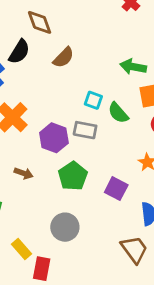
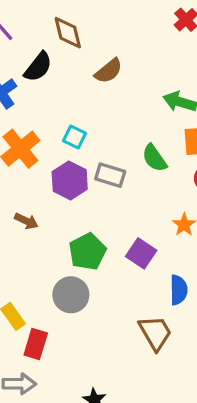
brown semicircle: (63, 58) -> (109, 71), moved
cyan square: (93, 100) -> (74, 137), moved
green pentagon: (73, 176) -> (87, 252), moved

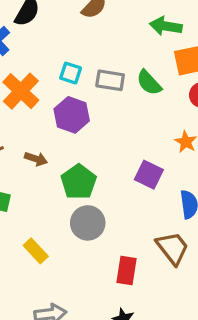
gray rectangle: (110, 175) -> (110, 80), moved
green pentagon: (87, 252) -> (79, 182), moved
red rectangle: (36, 344) -> (126, 271), moved

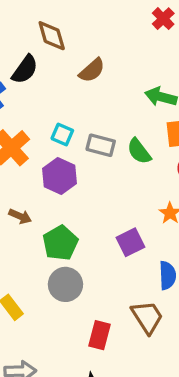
purple square: (149, 175) -> (130, 242), turned 32

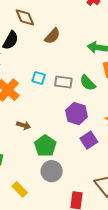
purple hexagon: (60, 176) -> (76, 114), moved
brown arrow: (20, 216) -> (24, 125), moved

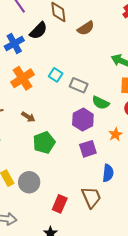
brown semicircle: (52, 36) -> (86, 28), moved
green semicircle: (88, 83) -> (101, 103), moved, turned -36
gray circle: (52, 171) -> (29, 182), moved

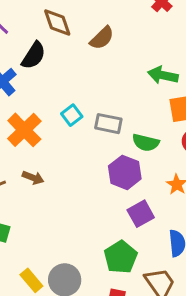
cyan square: (56, 75) -> (72, 115), turned 32
brown arrow: (28, 117) -> (33, 178), moved
green pentagon: (44, 143) -> (121, 257), moved

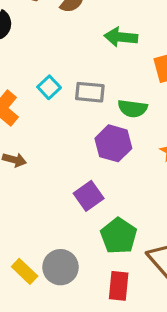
green arrow: (163, 75) -> (121, 37), moved
purple square: (141, 214) -> (89, 196), moved

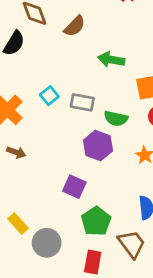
purple square: (89, 196) -> (74, 187), turned -35
yellow rectangle: (25, 271) -> (18, 224), moved

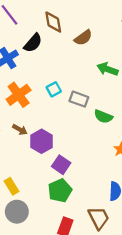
purple hexagon: (98, 146) -> (42, 141), moved
green pentagon: (96, 221) -> (60, 191), moved
gray circle: (47, 243) -> (17, 212), moved

